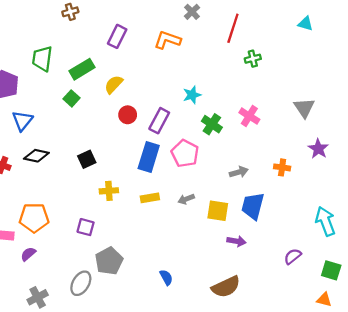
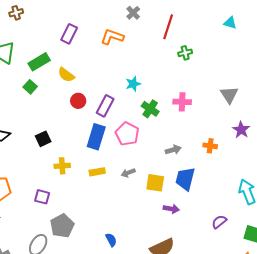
brown cross: (70, 12) -> (16, 13), moved
yellow semicircle: (114, 84) -> (66, 75), turned -96
pink cross: (249, 116) -> (182, 102), turned -30

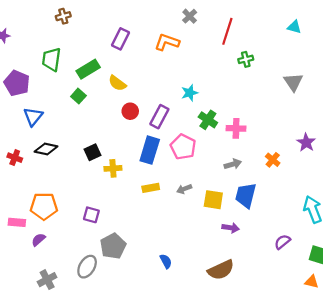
gray triangle: (229, 95) -> (293, 82), moved
pink cross: (182, 102) -> (236, 128), moved
orange cross: (210, 146) -> (273, 160), turned 32
yellow cross: (62, 166) -> (113, 168), moved

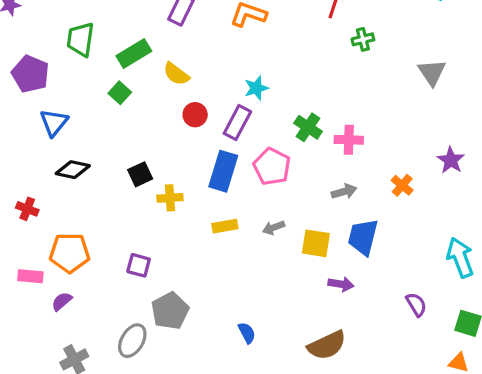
cyan star: (190, 93) -> (256, 88), moved
red cross: (15, 158) -> (27, 209), moved
purple semicircle: (282, 242) -> (416, 305), turned 98

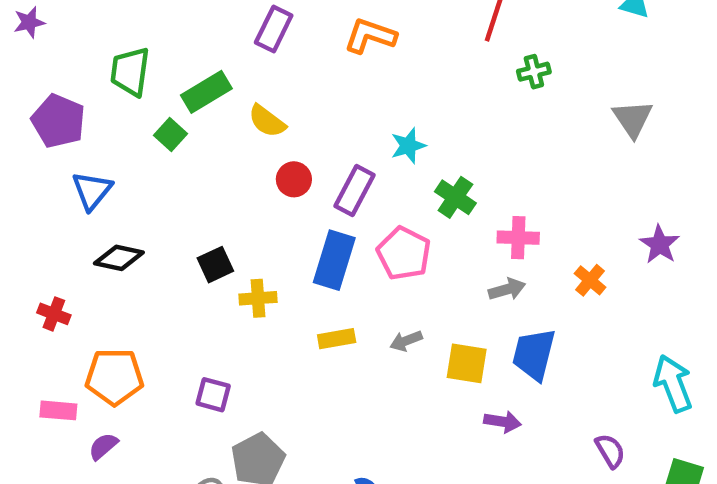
cyan star: (256, 88) -> (408, 146), moved
green square: (120, 93) -> (171, 134), moved
pink cross: (349, 140) -> (518, 238), moved

